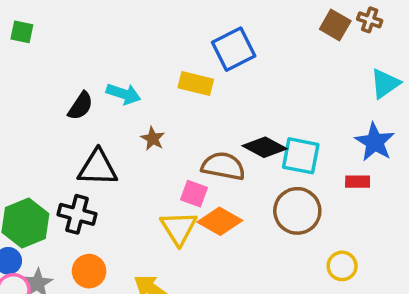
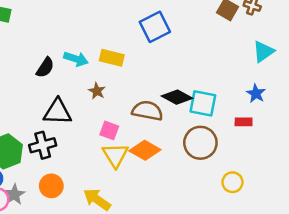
yellow rectangle: (196, 84) -> (112, 58), moved
blue star: (375, 142) -> (256, 93), size x0.7
pink square: (194, 194) -> (109, 130), moved
black cross: (77, 214) -> (43, 145), turned -30

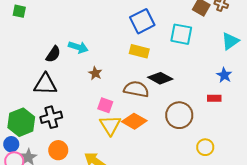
yellow rectangle: (112, 58) -> (139, 51), moved
cyan square: (203, 103) -> (181, 34), moved
black triangle: (57, 112) -> (45, 84), moved

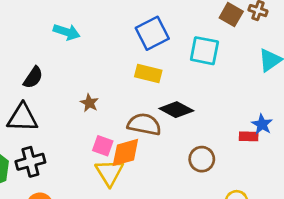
cyan arrow: (78, 47) -> (67, 32), moved
blue star: (224, 75) -> (262, 124), moved
brown circle: (179, 115) -> (202, 159), size x0.7
orange diamond: (134, 121) -> (125, 152), moved, turned -45

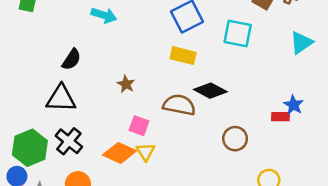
orange diamond: (125, 152) -> (119, 153), moved, turned 40
black cross: (30, 162) -> (69, 141), turned -36
yellow triangle: (109, 173) -> (145, 152), size x0.7

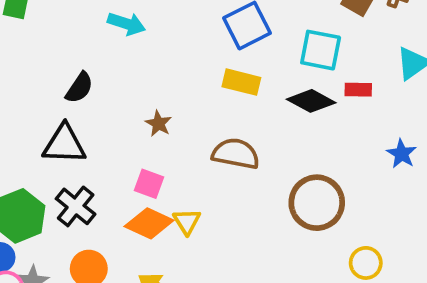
black diamond: (210, 91) -> (311, 101), moved
red rectangle: (281, 117) -> (358, 90), moved
pink square: (139, 126) -> (149, 184), moved
brown circle: (235, 139) -> (317, 203), size x1.5

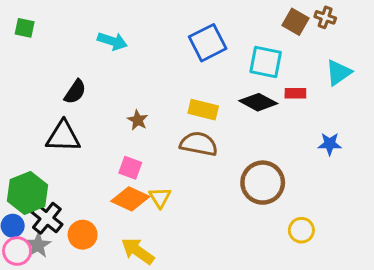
yellow rectangle: (241, 82) -> (203, 110), moved
blue star: (402, 154) -> (330, 144), turned -30
black cross: (76, 206) -> (47, 218), moved

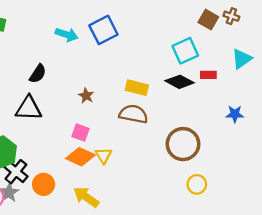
blue square: (208, 43) -> (103, 30), moved
cyan square: (266, 62) -> (185, 51), turned -35
yellow circle: (301, 230) -> (197, 184), moved

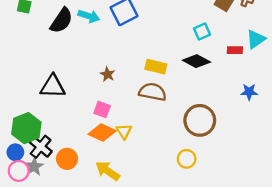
cyan square: (185, 51) -> (202, 32), size x0.7
black semicircle: (38, 74) -> (61, 21), moved, size x1.4
red rectangle: (208, 75) -> (235, 50), moved
yellow circle: (197, 184) -> (187, 159), moved

